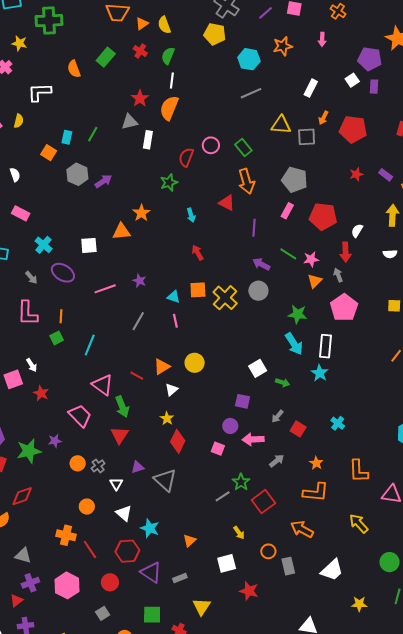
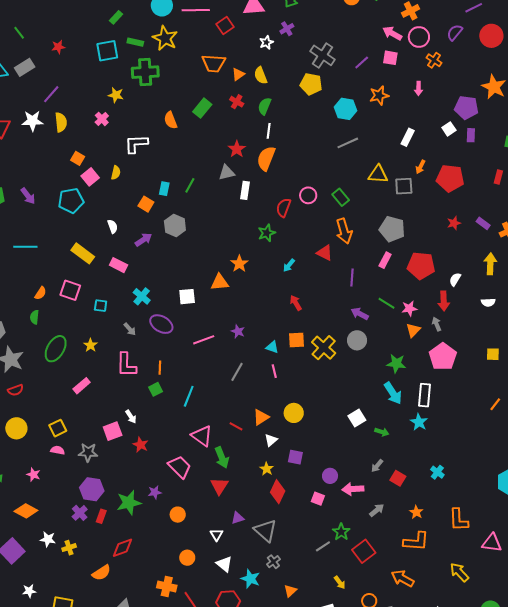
purple arrow: (103, 181) -> (143, 240), moved
cyan arrow: (191, 215) -> (289, 265), turned 56
purple square: (242, 401) -> (295, 457), moved
gray cross: (98, 466) -> (273, 562), moved

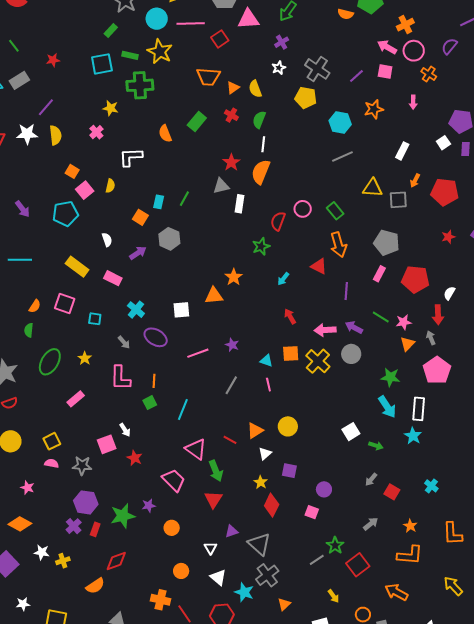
white star: (266, 42) -> (279, 68), moved
pink arrow: (353, 489) -> (325, 330), moved
gray cross: (273, 562) -> (267, 575), size x1.6

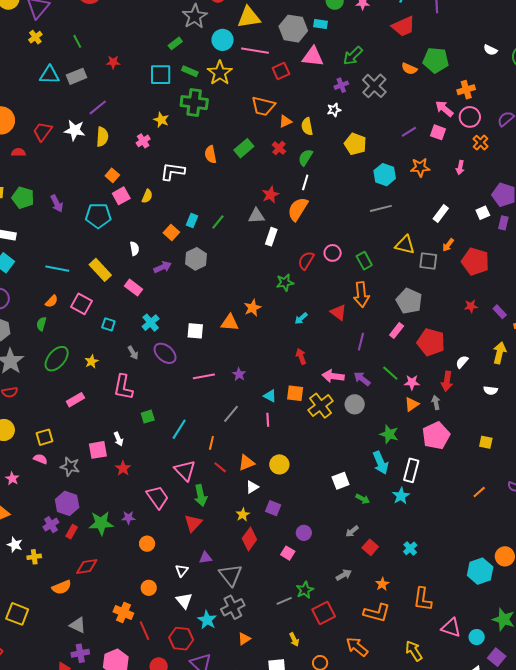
gray cross: (317, 69) -> (374, 86), moved
cyan line: (20, 260) -> (57, 269), moved
orange line: (154, 381) -> (211, 443), moved

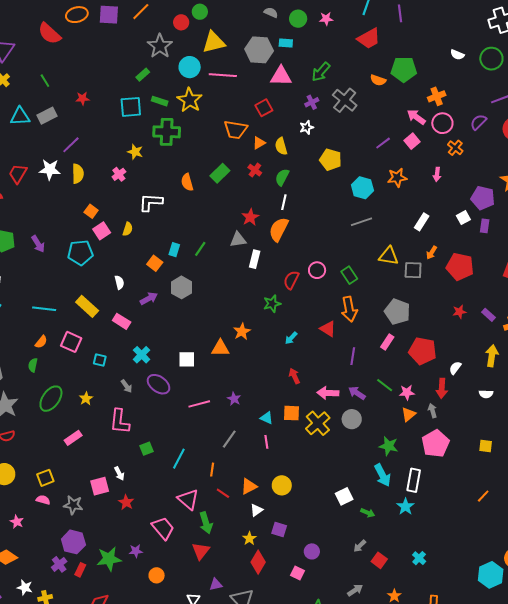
red square: (281, 71) -> (264, 108), moved
pink square: (438, 132) -> (412, 141), turned 35

